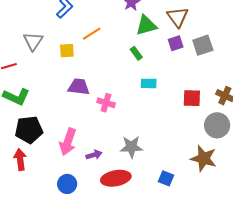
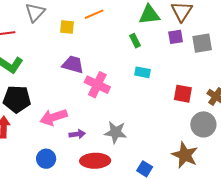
pink cross: (106, 103) -> (97, 85), size x1.4
pink arrow: (68, 142) -> (54, 117), turned 44

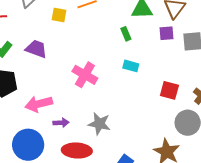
purple trapezoid: (73, 65) -> (36, 49), moved
blue circle: (46, 159) -> (28, 145), size x1.6

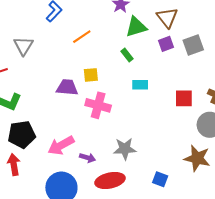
yellow square: (59, 15) -> (91, 75), moved
purple trapezoid: (36, 49) -> (67, 87), moved
purple arrow: (61, 123) -> (87, 158), turned 35

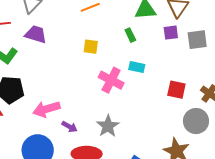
purple trapezoid: (67, 87) -> (36, 34), moved
pink cross: (98, 105) -> (111, 80), moved
gray star: (125, 149) -> (108, 126), turned 30

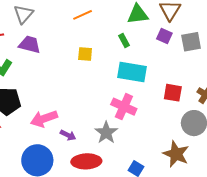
purple square: (171, 33) -> (164, 36), turned 35
cyan rectangle: (137, 67) -> (132, 72), size x1.8
pink cross: (111, 80) -> (124, 107), moved

